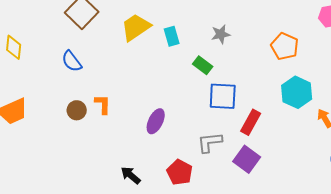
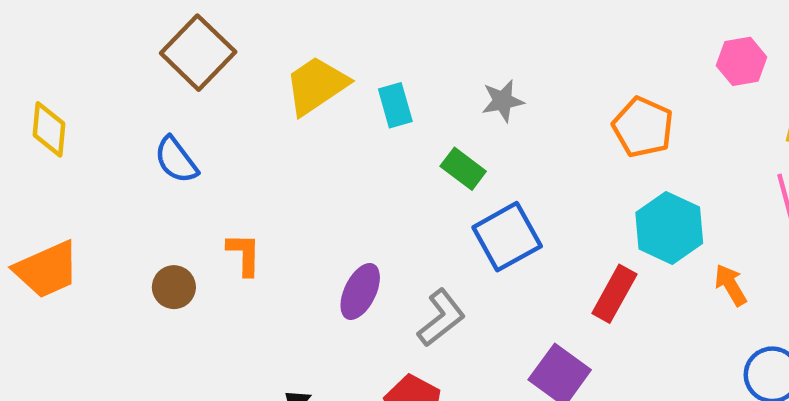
blue square: (223, 96) -> (507, 237), turned -32
brown circle: (77, 110) -> (174, 287), moved
red rectangle: (251, 122) -> (614, 294), moved
gray L-shape: (210, 142) -> (441, 318), moved, turned 148

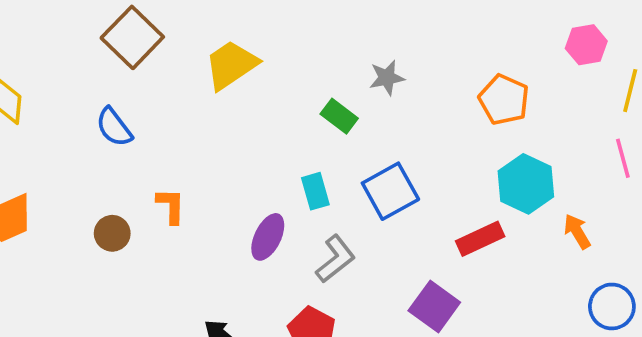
cyan rectangle: (395, 105) -> (315, 191), moved
green rectangle: (463, 169) -> (339, 116), moved
red rectangle: (614, 294) -> (480, 239), turned 36

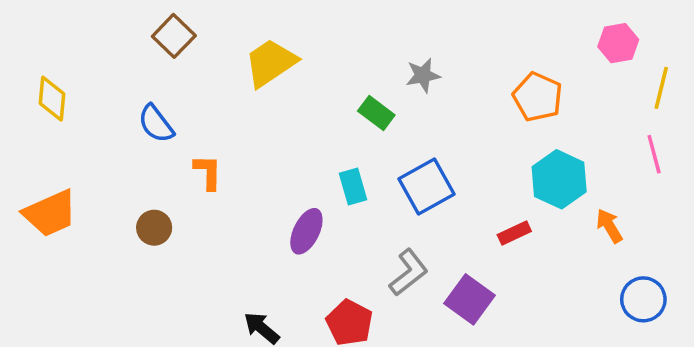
brown square: (132, 37) -> (174, 36), size x0.7
orange L-shape: (171, 206) -> (208, 172), moved
red rectangle: (480, 239) -> (514, 233), size x0.7
gray L-shape: (336, 259) -> (409, 272), moved

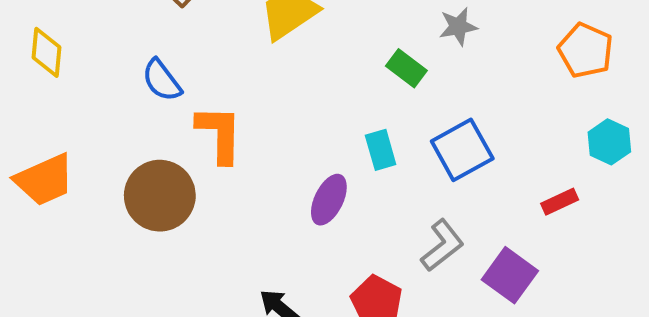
orange L-shape: (208, 172) -> (219, 134), size x1.5
cyan hexagon: (559, 179) -> (609, 142), size x0.7
brown circle: (154, 228) -> (160, 196), size x1.8

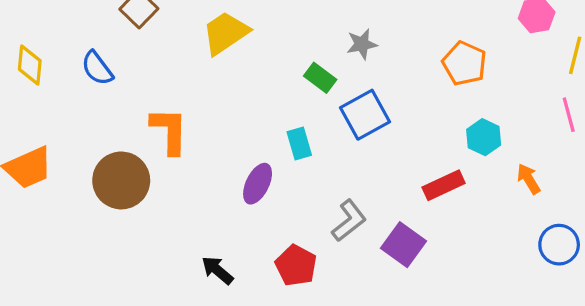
blue semicircle: (162, 80) -> (97, 68), moved
blue square: (462, 150) -> (365, 115), moved
red rectangle: (560, 202) -> (444, 185), size x1.4

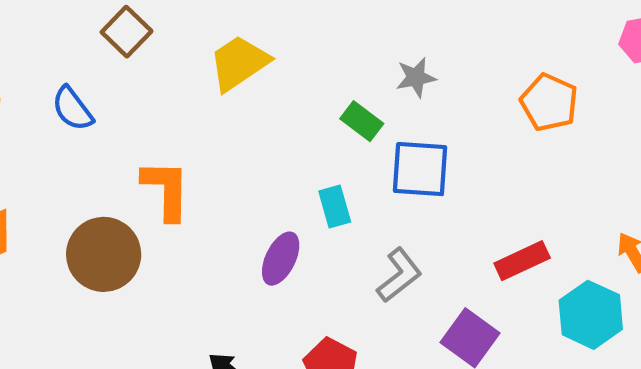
blue square: (365, 115) -> (420, 169), turned 33
cyan hexagon: (484, 137) -> (591, 315), moved, size x1.4
gray L-shape: (349, 221) -> (399, 275), moved

